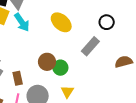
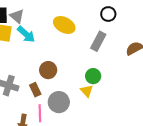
brown circle: (47, 62) -> (48, 70), moved
green circle: (60, 68) -> (93, 76), moved

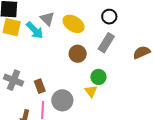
black circle: (108, 14) -> (109, 17), moved
gray triangle: (17, 16) -> (47, 19), moved
brown circle: (48, 70) -> (78, 54), moved

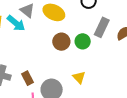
gray rectangle: (106, 43) -> (102, 27), moved
green circle: (98, 77) -> (83, 41), moved

